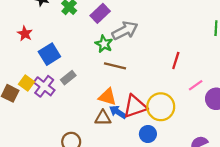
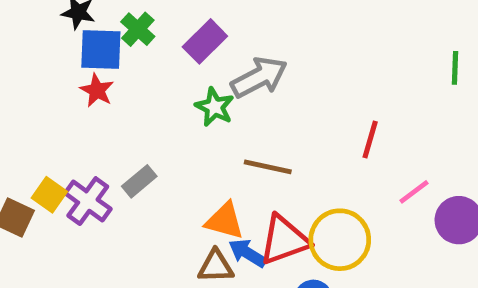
red star: (25, 34) -> (97, 90), moved
blue square: (49, 54) -> (101, 49), moved, turned 35
brown line: (115, 66) -> (268, 167), moved

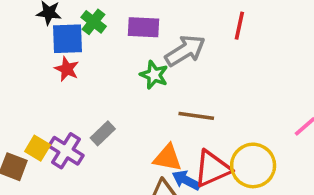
purple rectangle: (205, 41) -> (143, 27), turned 52
red line: (370, 139) -> (239, 26), moved

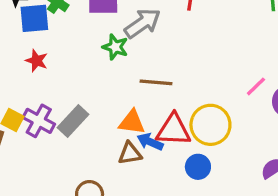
red star: (67, 69) -> (37, 61), moved
gray rectangle: (103, 133) -> (73, 121), moved, size x1.4
red triangle: (212, 169) -> (173, 130), turned 30

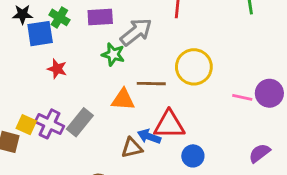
red star: (37, 61) -> (57, 69), moved
pink line: (256, 86) -> (242, 97), moved, turned 60
orange triangle: (132, 122) -> (123, 100), moved
yellow circle: (210, 125) -> (194, 67), moved

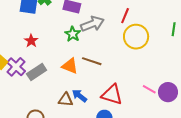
yellow circle: (194, 67) -> (136, 37), moved
red star: (57, 69) -> (31, 41), moved
red triangle: (169, 125) -> (112, 95), moved

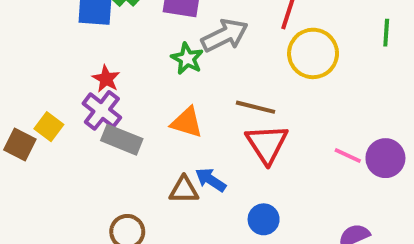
brown line: (92, 61) -> (255, 107), moved
purple cross: (16, 67) -> (102, 110), moved
gray rectangle: (37, 72) -> (122, 140), turned 60
red triangle: (112, 95) -> (267, 144), moved, turned 45

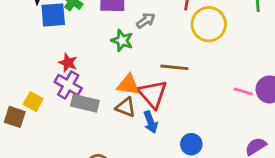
gray arrow: (225, 35) -> (146, 21), size x0.6
red triangle: (267, 144) -> (153, 94), moved
blue arrow: (211, 180) -> (151, 122), turned -135
brown triangle: (184, 190) -> (126, 107), moved, turned 30

